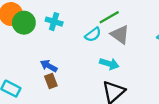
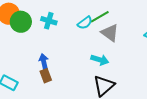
cyan semicircle: (93, 35) -> (85, 23), moved
blue arrow: (49, 66) -> (44, 62), turned 49

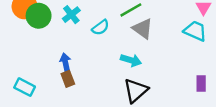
cyan cross: (49, 21) -> (71, 15), turned 35
cyan semicircle: (85, 23) -> (101, 27), moved

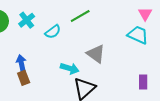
gray triangle: (143, 29) -> (96, 54), moved
cyan arrow: (131, 60) -> (70, 68), moved

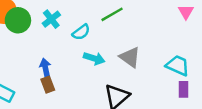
cyan trapezoid: (138, 35) -> (178, 66), moved
cyan arrow: (70, 68) -> (94, 58), moved

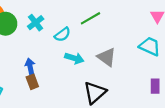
cyan trapezoid: (178, 66) -> (150, 46), moved

